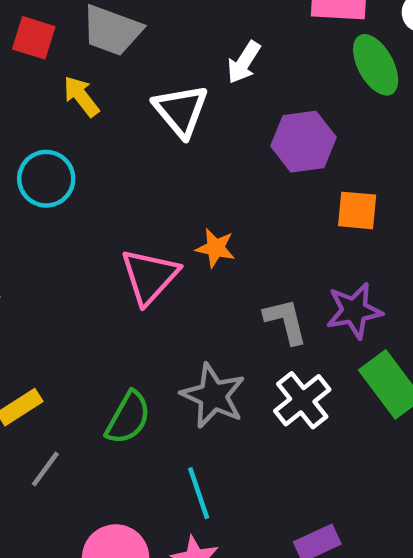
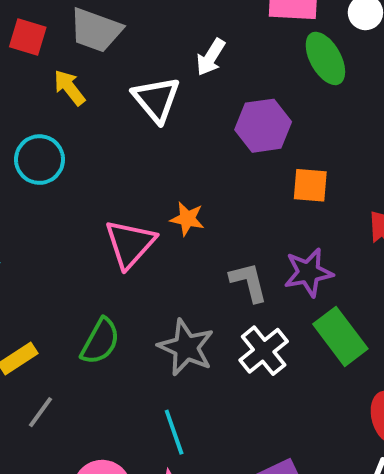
green semicircle: (128, 418) -> (100, 341), moved

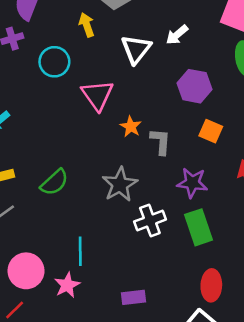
pink triangle: (130, 244) -> (97, 95), moved, turned -36
gray L-shape: (249, 282) -> (161, 141), moved
gray star: (186, 347) -> (120, 184), moved

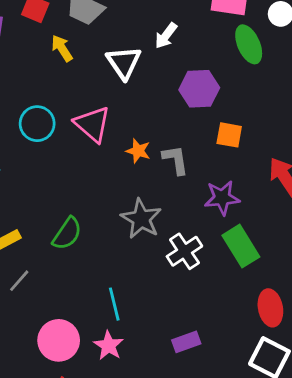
cyan circle: (54, 62) -> (37, 124), moved

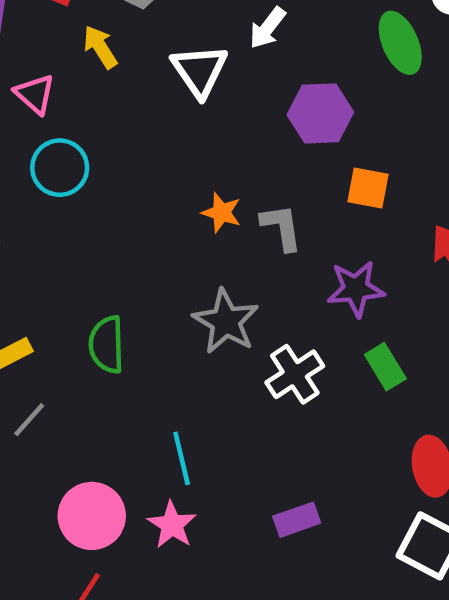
pink triangle: (92, 124) -> (35, 94), moved, size x0.7
green semicircle: (67, 234) -> (107, 345), turned 144
green rectangle: (241, 246) -> (385, 367), size x0.7

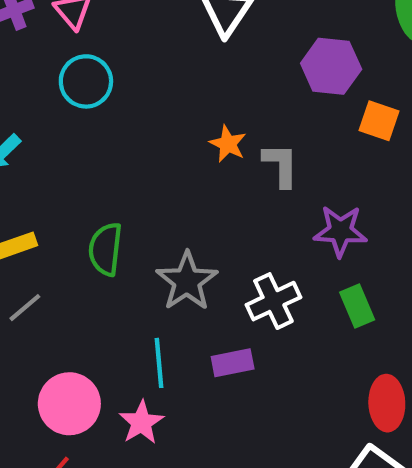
orange square: (368, 188) -> (379, 121), moved
gray star: (226, 322) -> (187, 281), moved
purple rectangle: (297, 520) -> (233, 363), moved

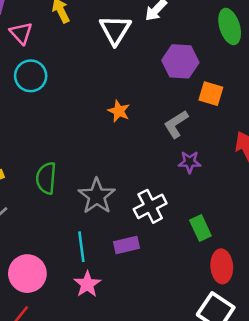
gray L-shape: (281, 165) -> (176, 124), moved, turned -120
purple star: (340, 231) -> (190, 162), size x0.7
green rectangle: (357, 306) -> (200, 228), moved
pink star: (141, 422) -> (87, 284), moved

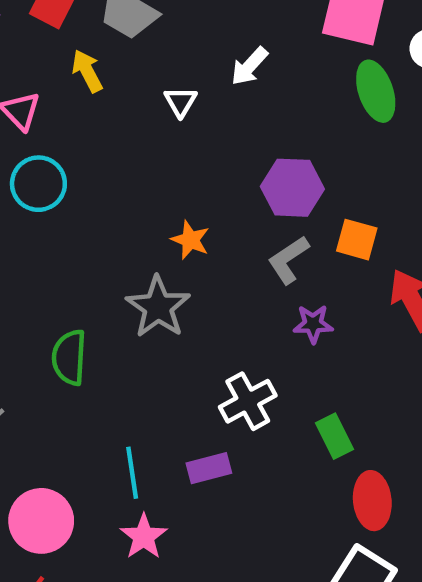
white triangle: (115, 30) -> (181, 102), size x0.6
purple hexagon: (180, 61) -> (292, 188), moved
orange square: (211, 94) -> (357, 240), moved
gray star: (97, 196) -> (158, 307), moved

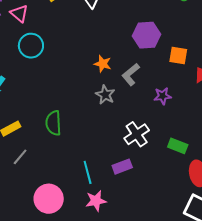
gray L-shape: (288, 260) -> (131, 75), moved
gray star: (158, 307) -> (105, 95), moved, size x0.7
green rectangle: (334, 436) -> (178, 146), turned -36
pink star: (144, 537) -> (96, 201), turned 30

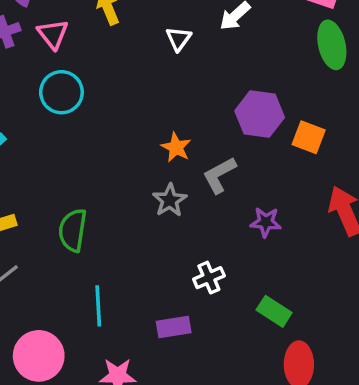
orange square: (178, 56) -> (309, 137), moved
white cross: (137, 134) -> (209, 278), size x0.7
cyan line: (88, 172) -> (98, 306), moved

